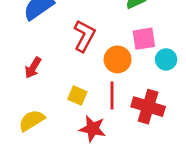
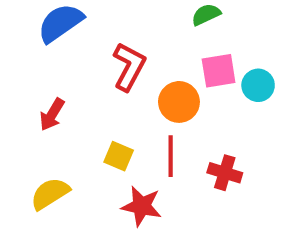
cyan circle: (166, 59) -> (258, 85), moved
red cross: (148, 107) -> (225, 173), size x0.7

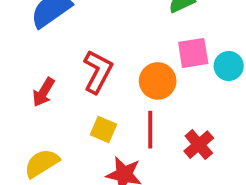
red L-shape: (129, 67) -> (98, 72), moved
red cross: (225, 173) -> (199, 145), turned 32

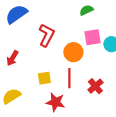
red L-shape: (98, 72) -> (46, 35), moved
yellow square: (103, 130) -> (44, 78), turned -32

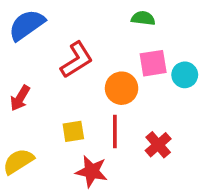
green semicircle: (86, 10) -> (143, 18), turned 32
red L-shape: (46, 35) -> (77, 60), turned 30

